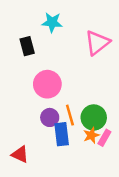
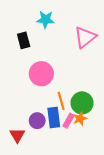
purple circle: (50, 117) -> (37, 121), moved
pink rectangle: (104, 138) -> (68, 121), moved
red triangle: (20, 154) -> (17, 135), turned 35

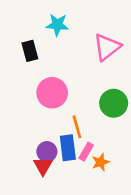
green circle: (82, 103) -> (114, 103), moved
orange star: (80, 119) -> (101, 162), moved
red triangle: (17, 135) -> (43, 166), moved

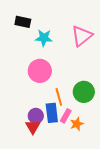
cyan star: (57, 25) -> (44, 38), moved
black rectangle: (30, 51) -> (23, 22), moved, turned -63
green circle: (114, 103) -> (84, 92), moved

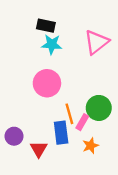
black rectangle: (23, 22) -> (46, 26), moved
purple circle: (36, 116) -> (14, 136), moved
pink rectangle: (66, 116) -> (82, 122), moved

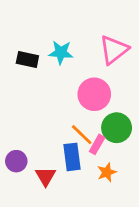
black rectangle: (46, 26) -> (27, 59), moved
pink circle: (47, 83) -> (94, 94), moved
orange line: (69, 114) -> (82, 135), turned -30

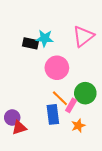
black rectangle: (27, 59) -> (30, 43), moved
pink circle: (94, 94) -> (57, 68), moved
red triangle: (46, 176) -> (19, 128), moved, turned 42

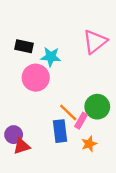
cyan star: (45, 38) -> (51, 57), moved
black rectangle: (30, 43) -> (24, 46), moved
pink circle: (57, 68) -> (36, 78), moved

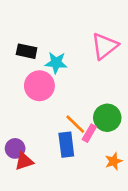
orange star: (89, 144) -> (114, 161), moved

